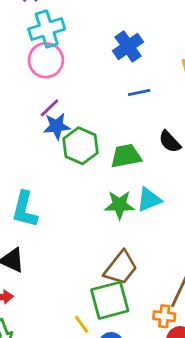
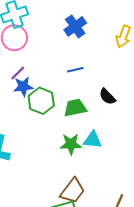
blue line: (139, 92) -> (75, 70), moved
cyan triangle: (149, 200) -> (93, 140), turned 30

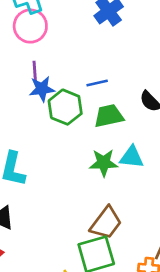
blue line: (75, 70) -> (97, 83), moved
purple line: (18, 73) -> (35, 72), turned -49

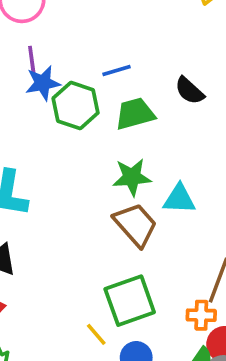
cyan triangle: (132, 157) -> (179, 199), moved
brown trapezoid: (106, 223) -> (136, 225), moved, turned -75

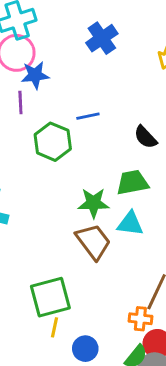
blue star: (43, 83) -> (35, 75), moved
green trapezoid: (135, 114) -> (132, 182), moved
green square: (130, 301) -> (50, 297), moved
yellow line: (96, 334) -> (55, 327), turned 48

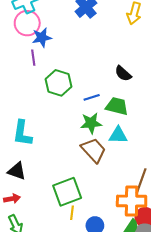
blue line: (88, 116) -> (92, 97), moved
green trapezoid: (132, 182) -> (117, 106), turned 30
orange cross: (140, 319) -> (132, 201), size x1.8

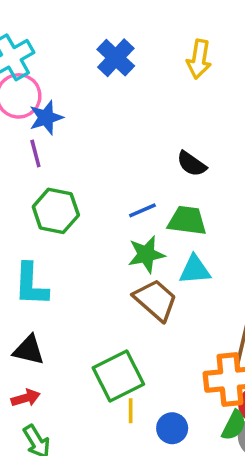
green hexagon: (59, 83) -> (56, 211), moved

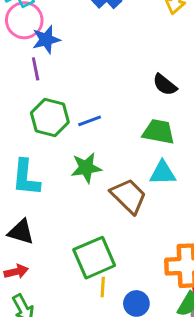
blue line: (142, 210) -> (90, 121), moved
green star: (146, 254) -> (86, 168), moved

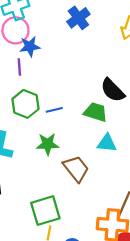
black semicircle: (165, 85) -> (113, 90), size x1.4
green trapezoid: (159, 132) -> (96, 112), moved
cyan triangle: (163, 173) -> (107, 143), moved

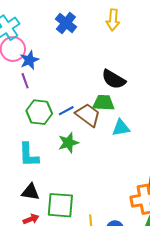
brown trapezoid: (76, 169) -> (88, 115), moved
green square: (45, 211) -> (60, 205), moved, turned 36

